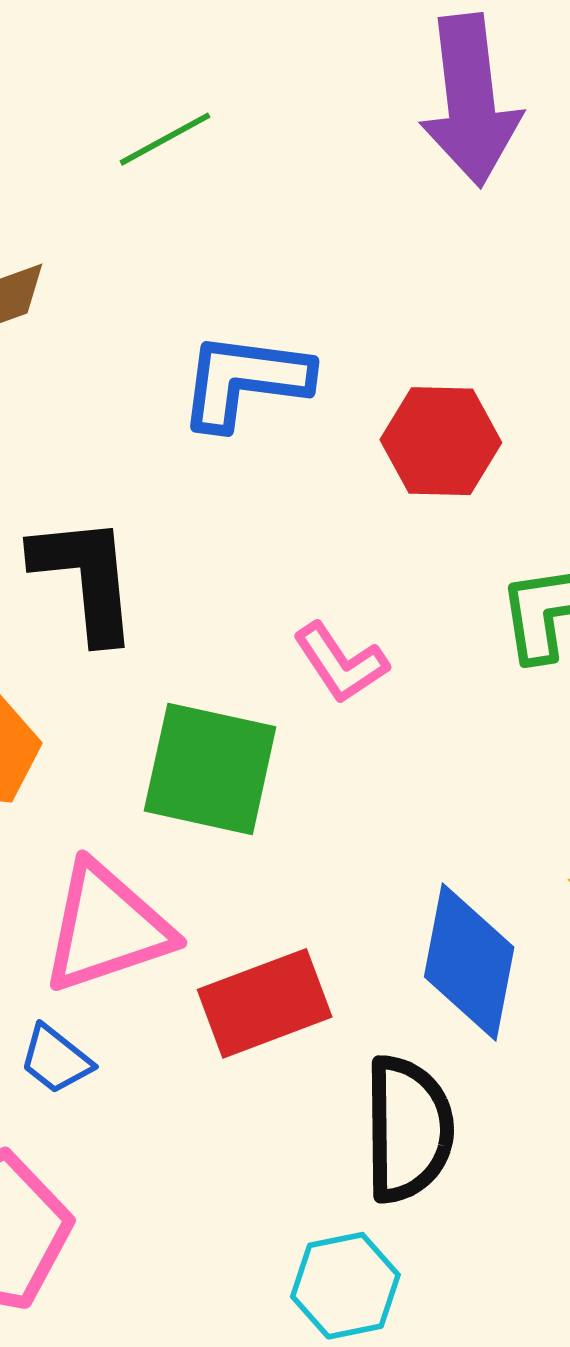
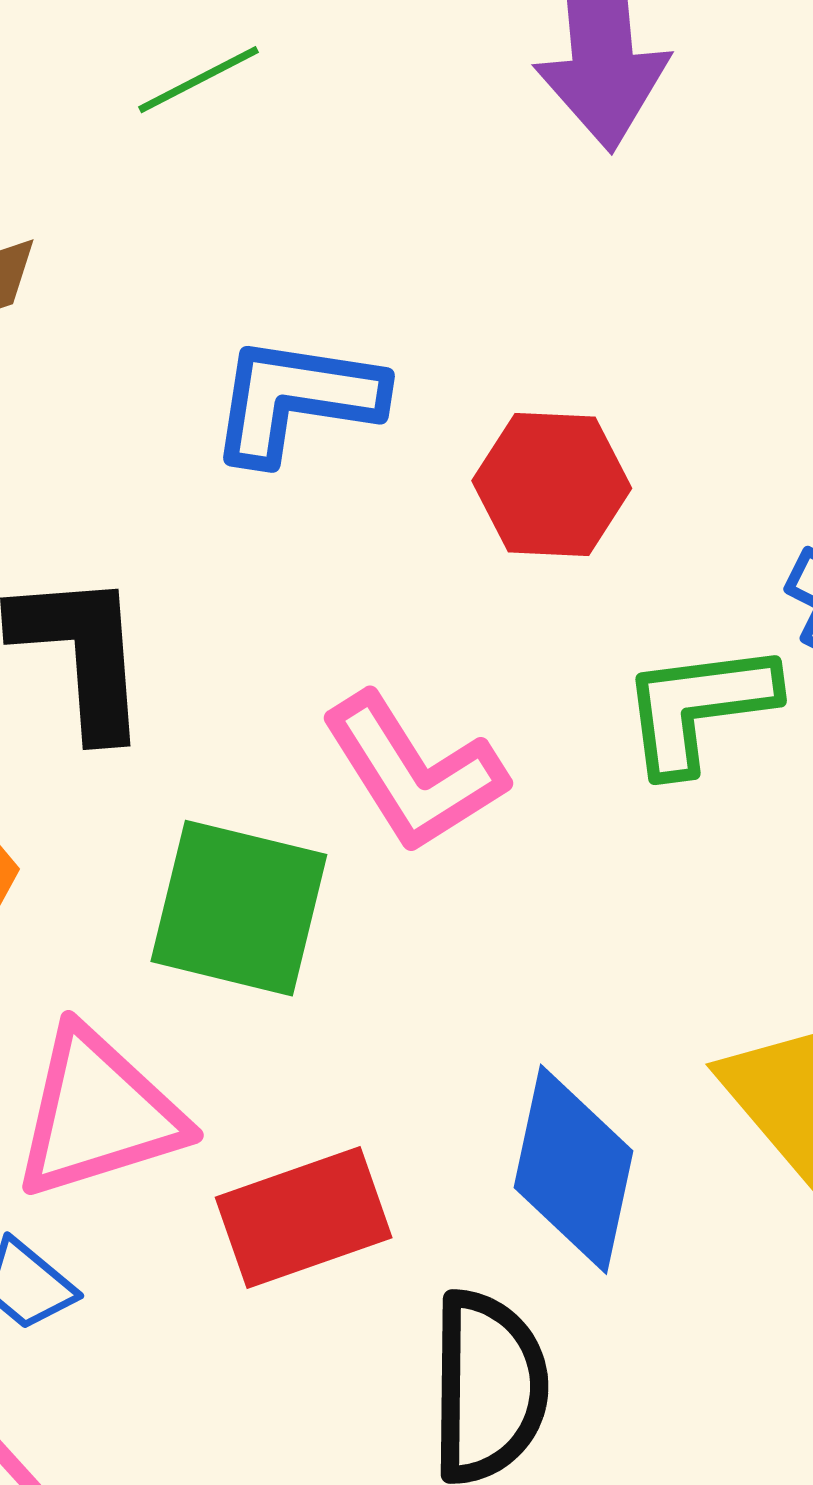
pink L-shape: (341, 663) -> (414, 773), size x1.5

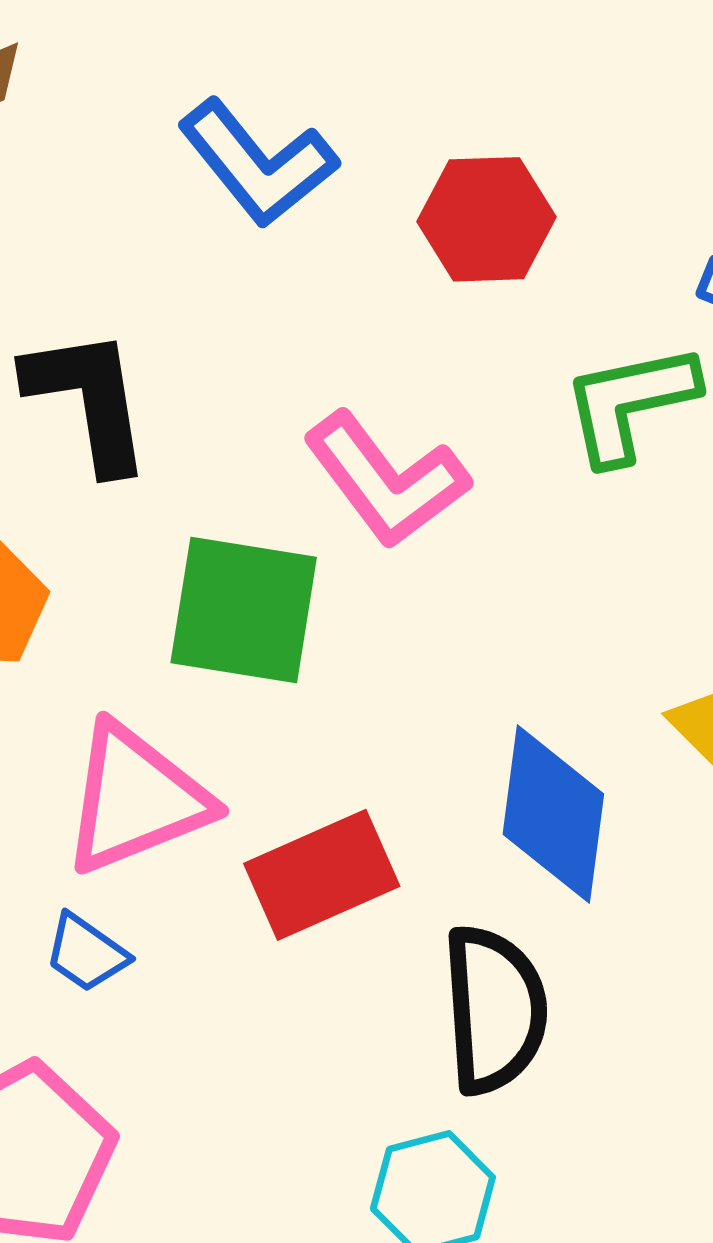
blue L-shape: (296, 399) -> (258, 163), turned -133

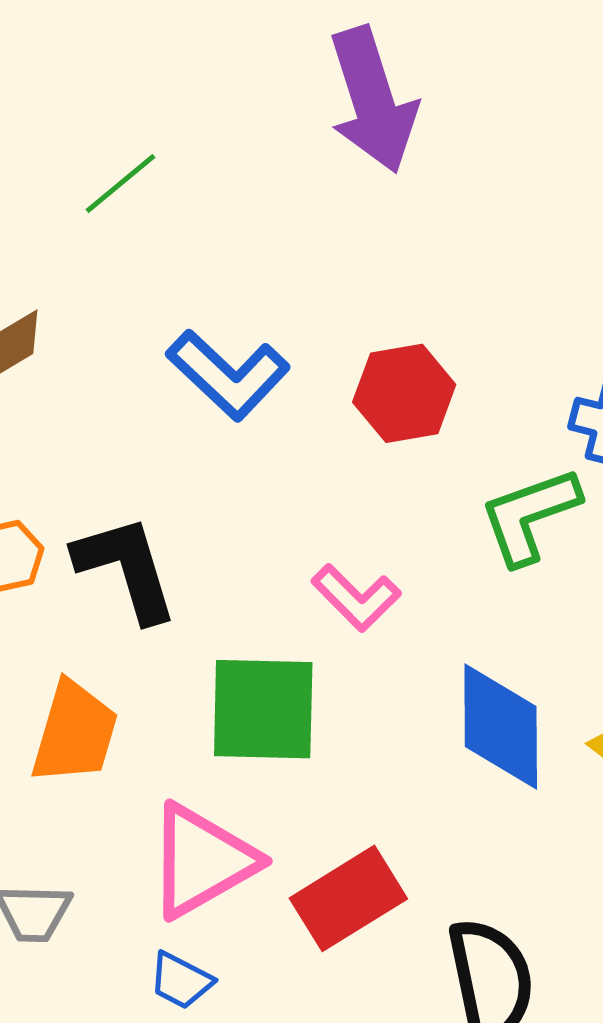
pink L-shape: (386, 480) -> (356, 598), size x0.7
blue diamond: (553, 814) -> (501, 726), moved

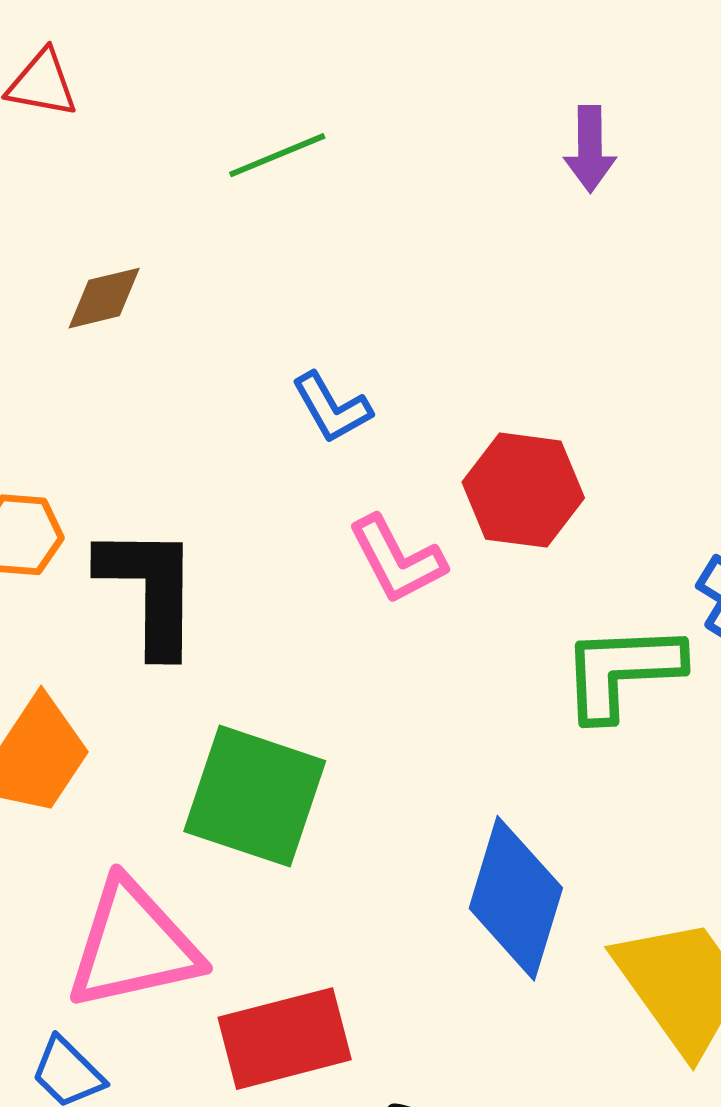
purple arrow: (373, 100) -> (590, 149), size x0.5
blue L-shape: (228, 375) -> (332, 408), size x0.6
pink L-shape: (356, 598) -> (397, 560), moved

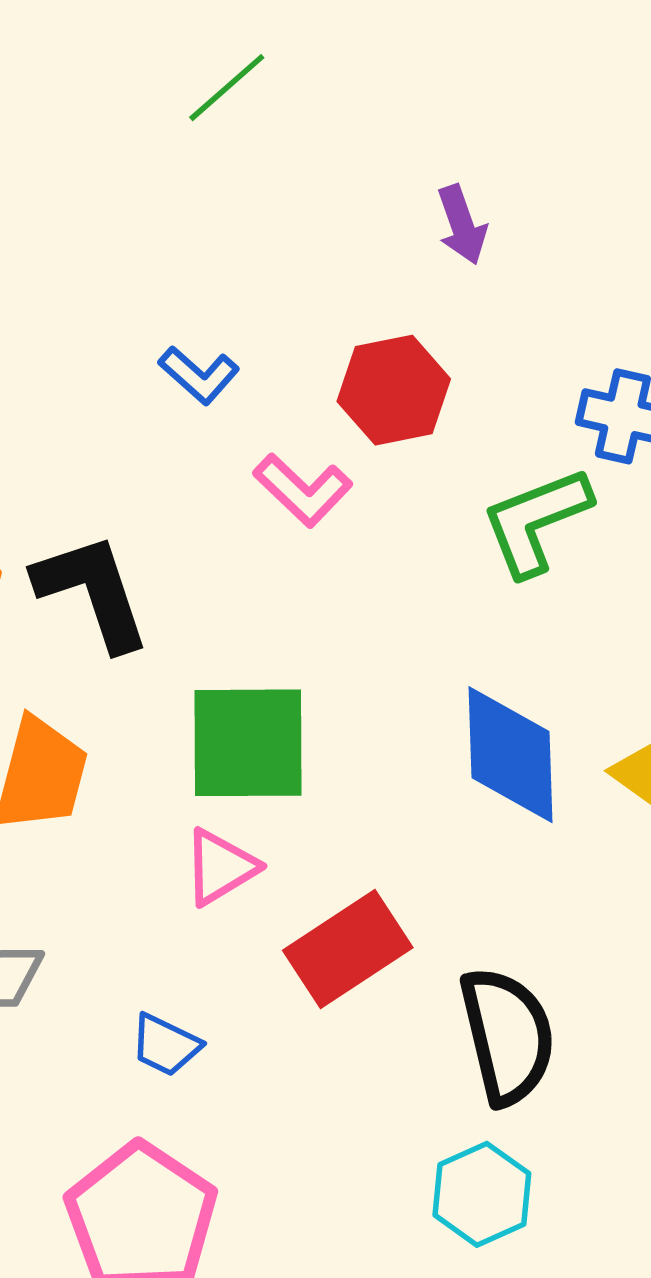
purple arrow: (590, 149) -> (462, 225), moved
green line: (277, 155) -> (227, 88), moved
pink triangle: (133, 945) -> (220, 867), moved, size x0.6

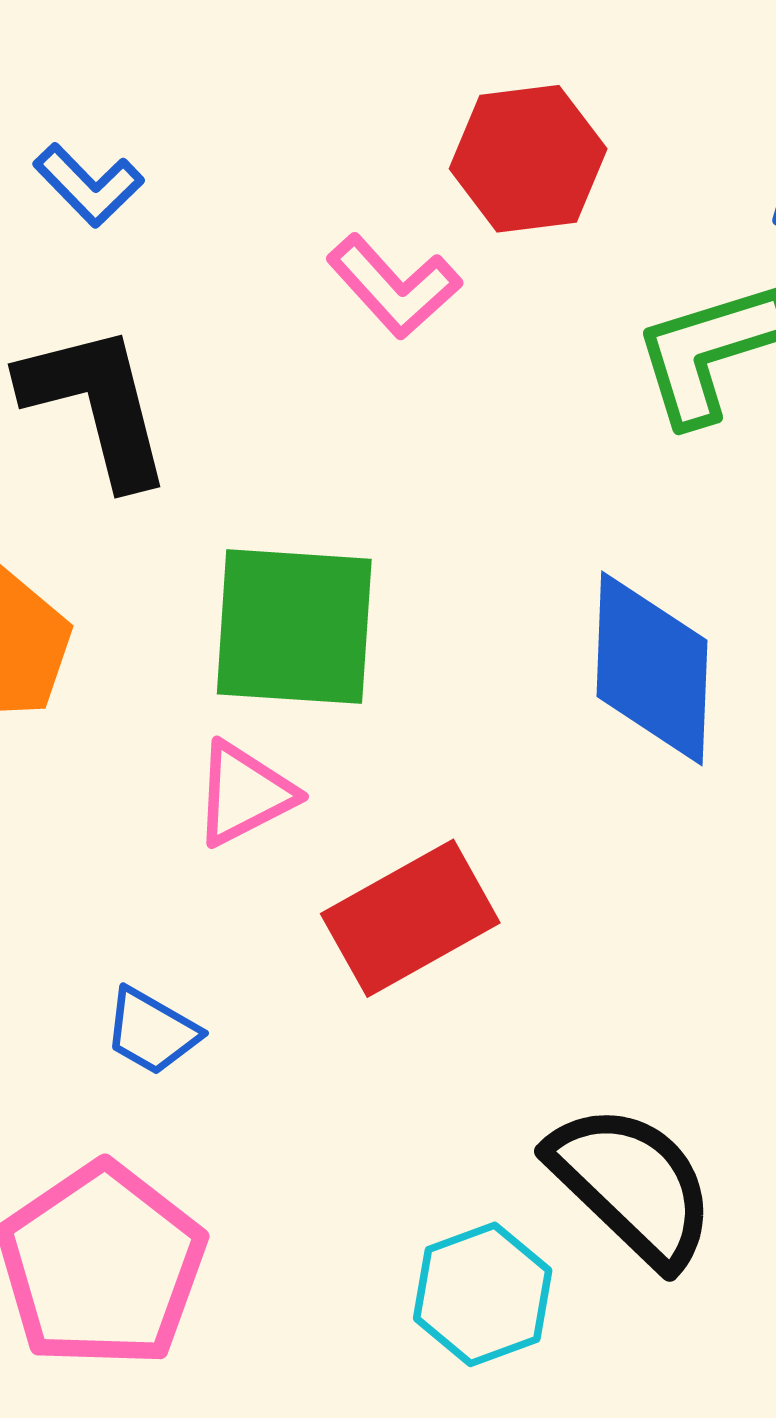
blue L-shape: (199, 375) -> (88, 185), moved
black semicircle: (507, 1036) -> (632, 1185), moved, turned -37
cyan hexagon: (482, 1194) -> (483, 1294), moved

